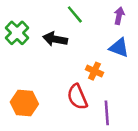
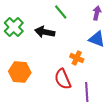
orange hexagon: (24, 103) -> (20, 72), moved

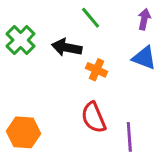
orange cross: (77, 58) -> (97, 70), moved
orange hexagon: (20, 72) -> (24, 132), moved

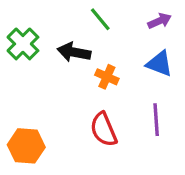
purple arrow: (144, 19) -> (159, 21), turned 54
purple line: (129, 137) -> (156, 120), moved

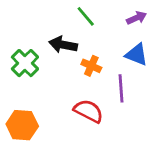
green cross: (23, 44) -> (25, 63), moved
purple line: (156, 120) -> (121, 88), moved
red semicircle: (104, 129) -> (88, 111), turned 140

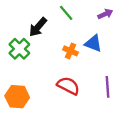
black arrow: (63, 45) -> (38, 27), moved, turned -60
blue triangle: (136, 55) -> (93, 43), moved
purple line: (121, 88) -> (107, 87), moved

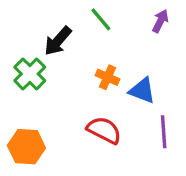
purple arrow: (105, 14) -> (160, 21), turned -40
blue triangle: (93, 43) -> (142, 90), moved

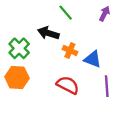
black arrow: (58, 41) -> (48, 33), moved, turned 66
orange hexagon: (26, 147) -> (17, 77), moved

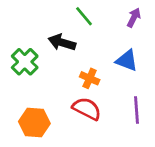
orange cross: (70, 50) -> (90, 78), moved
blue triangle: (93, 59) -> (127, 60), moved
orange hexagon: (17, 77) -> (34, 122), moved

